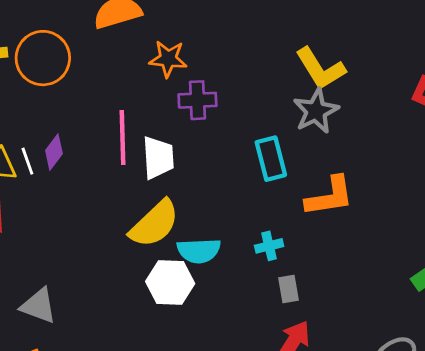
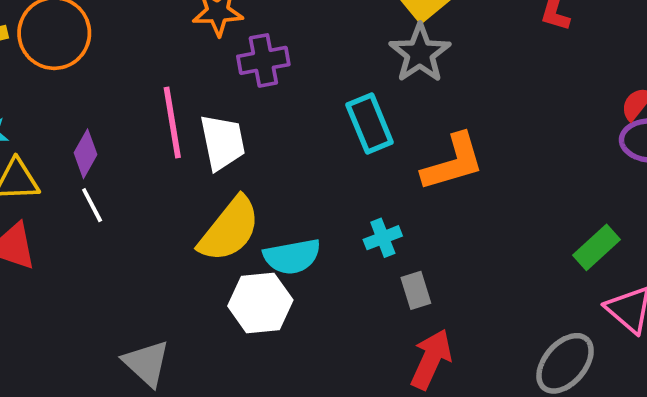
white line: (27, 161) -> (92, 205), moved
gray triangle: (39, 306) -> (146, 363), moved, turned 30

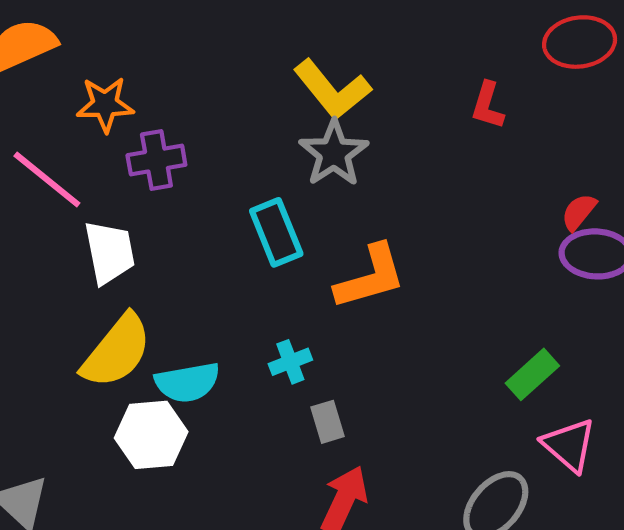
pink line: (172, 122) -> (47, 179), moved, turned -42

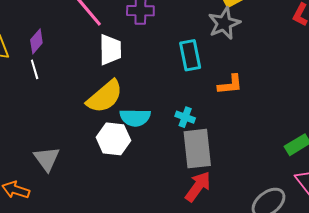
orange L-shape: (370, 277) -> (230, 85), size x0.7
cyan cross: (290, 362) -> (185, 117), turned 30
gray rectangle: (327, 422) -> (197, 149), size x2.0

